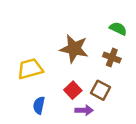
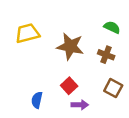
yellow trapezoid: (30, 69) -> (27, 33), moved
brown square: (100, 90) -> (113, 88), moved

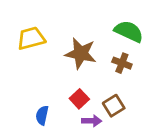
green semicircle: (112, 27) -> (129, 31), size x1.5
brown square: (113, 88) -> (114, 106), moved, turned 30

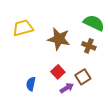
purple arrow: (92, 121) -> (67, 88), turned -32

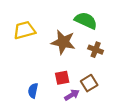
green semicircle: (94, 23) -> (86, 20), moved
red square: (58, 72) -> (62, 78), turned 32

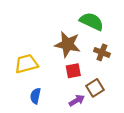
yellow trapezoid: (24, 30) -> (26, 64), moved
red square: (62, 78) -> (73, 71), moved

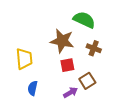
yellow trapezoid: (26, 64) -> (24, 59), turned 100

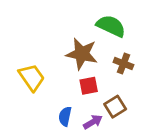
yellow trapezoid: (24, 59) -> (32, 77), turned -30
blue semicircle: (33, 88) -> (65, 116), moved

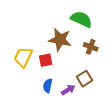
yellow trapezoid: (32, 77) -> (23, 57), turned -120
red square: (89, 86) -> (46, 60), moved

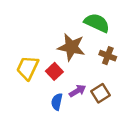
red square: (46, 60) -> (54, 71), turned -32
purple arrow: (68, 90) -> (77, 91), moved

